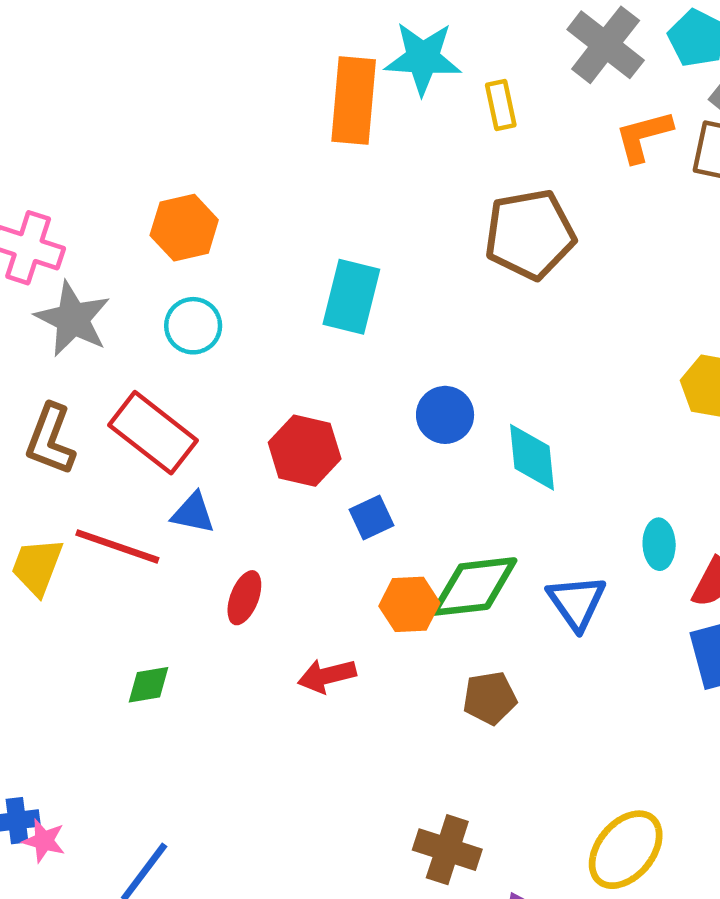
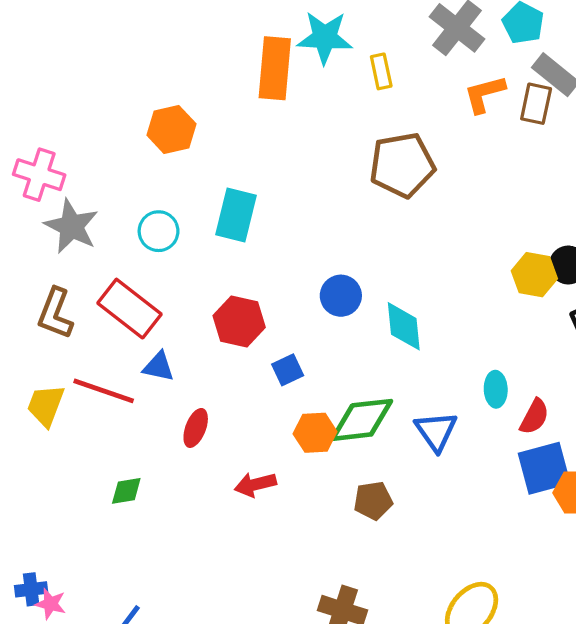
orange hexagon: (184, 228) -> (171, 130), moved
cyan rectangle: (351, 297) -> (236, 215), moved

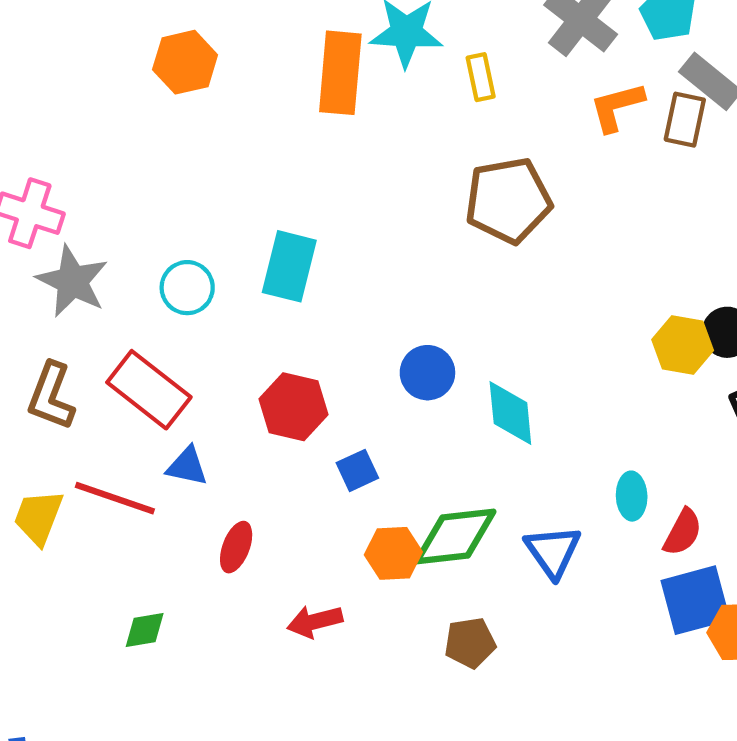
orange hexagon: (171, 130) -> (185, 62), moved

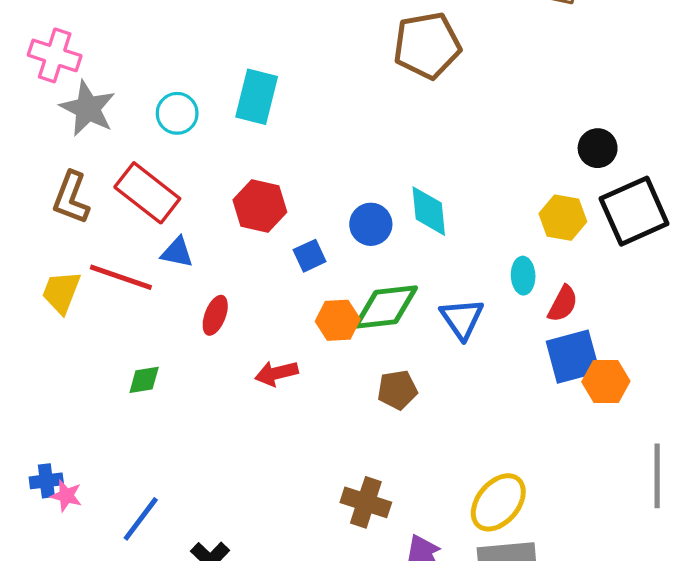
yellow hexagon: (683, 345) -> (563, 218), moved
blue circle: (427, 373) -> (371, 224), moved

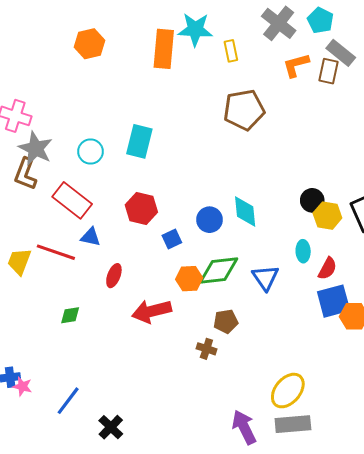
black circle: (598, 148) -> (312, 200), moved
brown L-shape: (71, 198) -> (25, 174), moved
red arrow: (276, 373) -> (152, 311), size x1.5
brown cross: (366, 502) -> (206, 349), moved, size x0.7

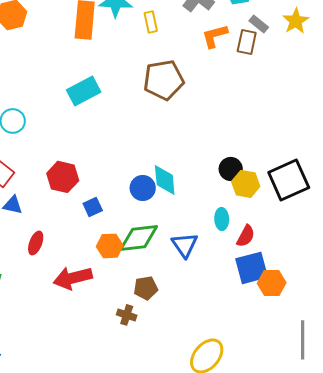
gray rectangle: (341, 53) -> (259, 24), size x0.7
cyan rectangle: (139, 141) -> (84, 91), moved, turned 48
blue circle: (209, 220) -> (143, 188), moved

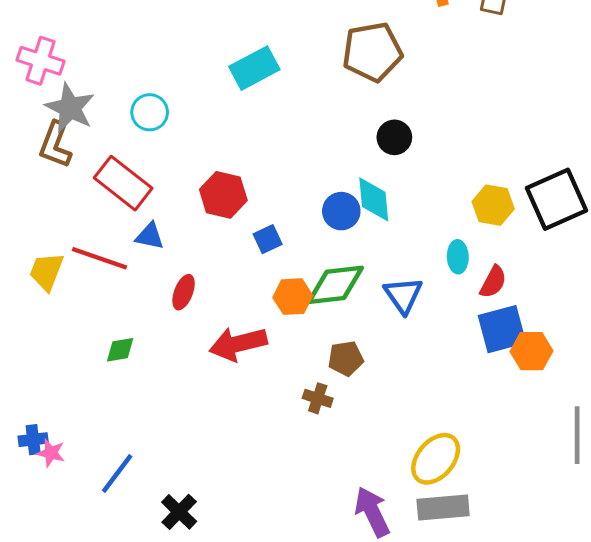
black circle: (231, 169) -> (394, 137), moved

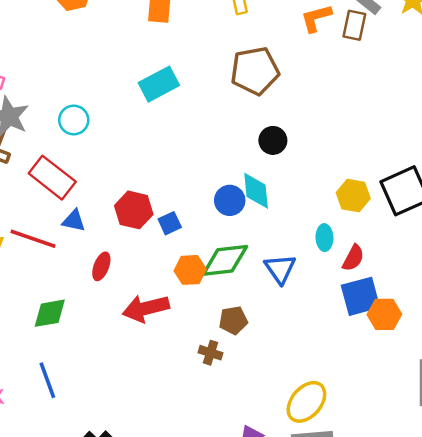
red hexagon: (223, 195) -> (134, 210), moved
green diamond: (120, 350) -> (50, 313), size x1.4
blue line: (117, 474) -> (47, 380), moved, turned -57

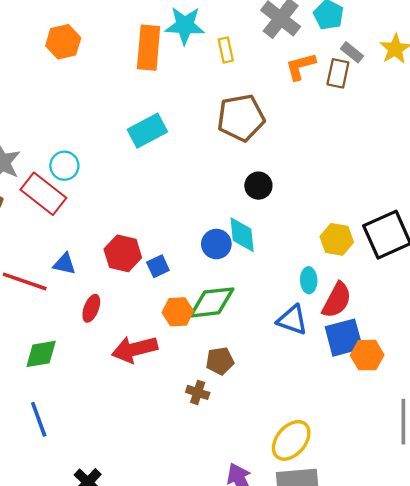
red rectangle: (52, 178) -> (43, 194), moved
red semicircle: (353, 258) -> (337, 300), size x1.4
blue triangle: (280, 269) -> (292, 320), moved, turned -36

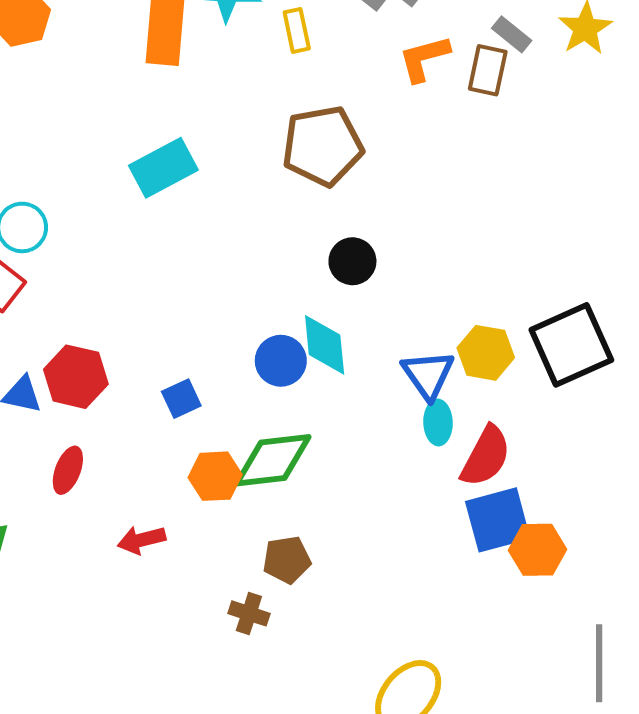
red hexagon: (123, 253) -> (76, 377), moved
blue triangle: (292, 320) -> (428, 375), moved, turned 36
red arrow: (135, 349) -> (142, 540), size x0.6

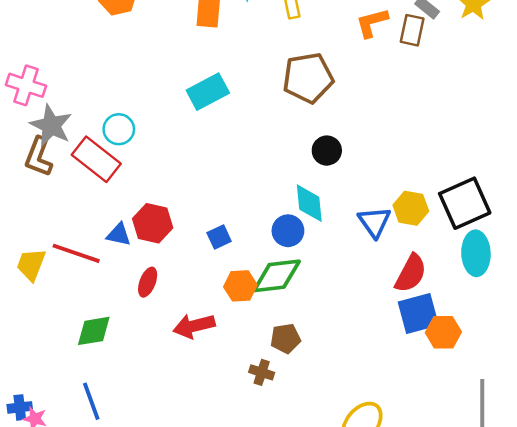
blue circle: (281, 361) -> (288, 231), moved
cyan ellipse: (438, 422) -> (476, 253), moved, size x1.6
red arrow: (142, 540) -> (194, 326), size x1.4

